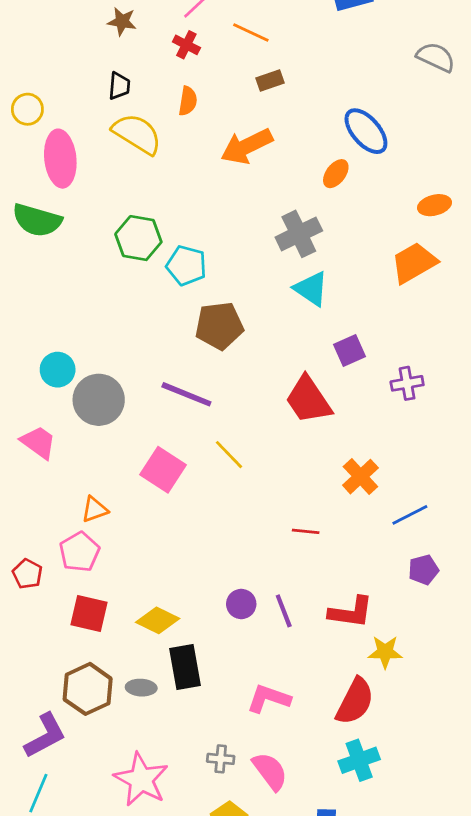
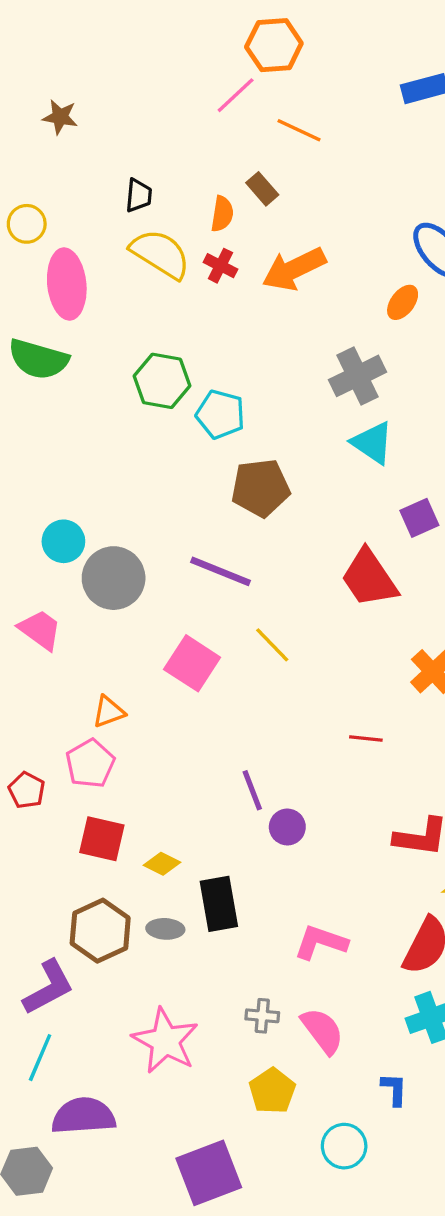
brown star: (122, 21) -> (60, 117), moved
red cross: (186, 45) -> (220, 266), moved
brown rectangle: (270, 80) -> (262, 189), moved, turned 68
purple line: (284, 611) -> (252, 790), moved
yellow diamond: (158, 620) -> (162, 864), moved, size x0.7

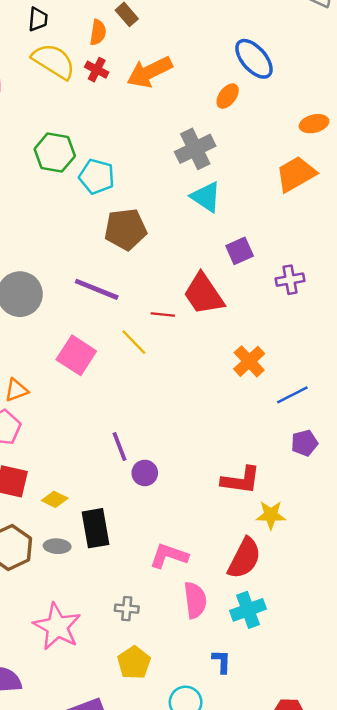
red line: (366, 738) -> (163, 315), moved
pink semicircle: (322, 1031) -> (195, 600), moved, turned 30

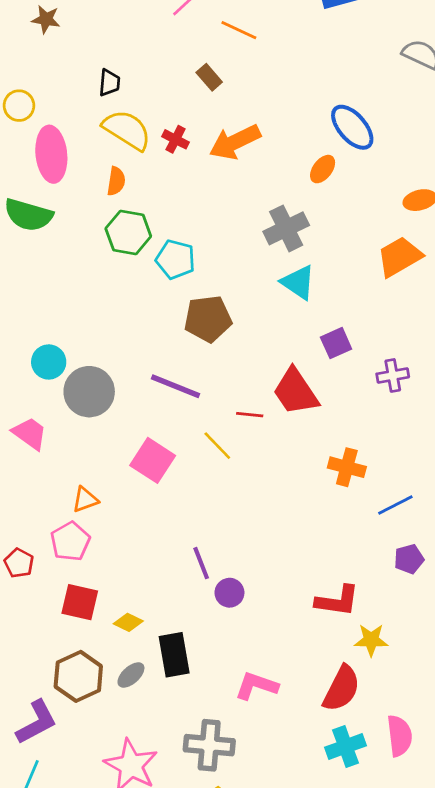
orange semicircle: (98, 32) -> (116, 181), moved
orange cross: (249, 361) -> (347, 467), turned -32
gray ellipse: (57, 546) -> (131, 675), turned -45
pink semicircle: (195, 600) -> (399, 736), moved
gray cross: (127, 609) -> (209, 745), size x1.8

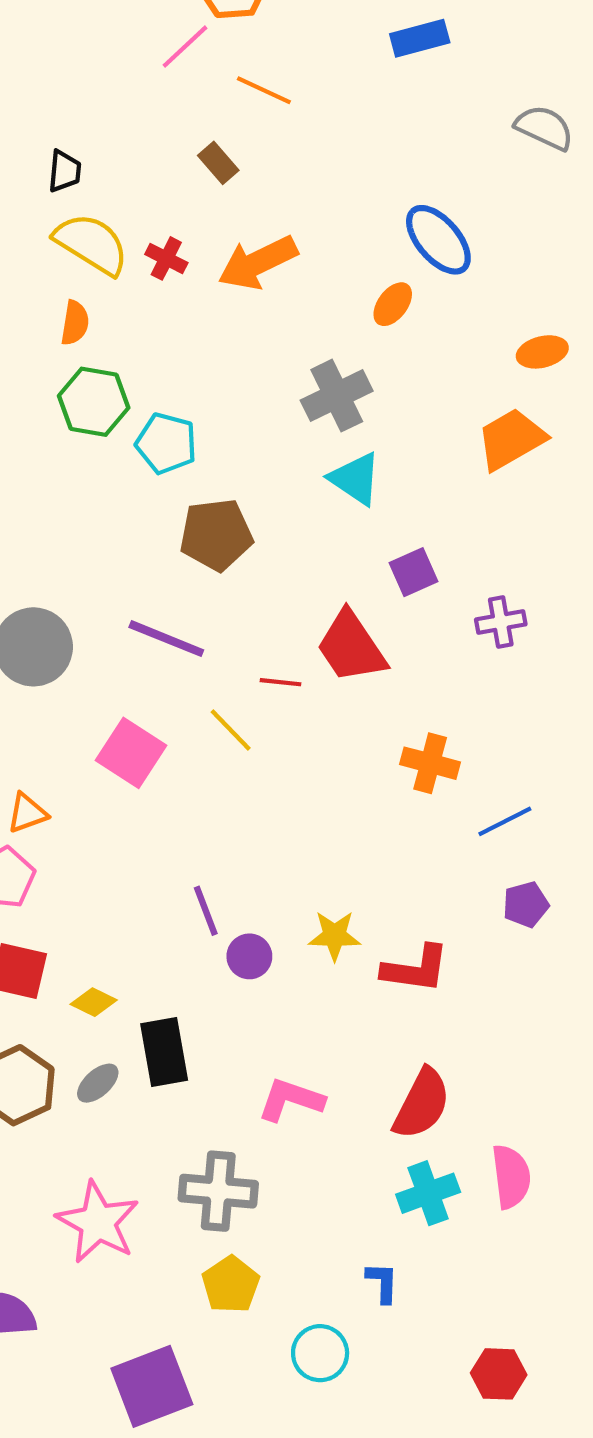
yellow star: (371, 640) -> (335, 936), moved

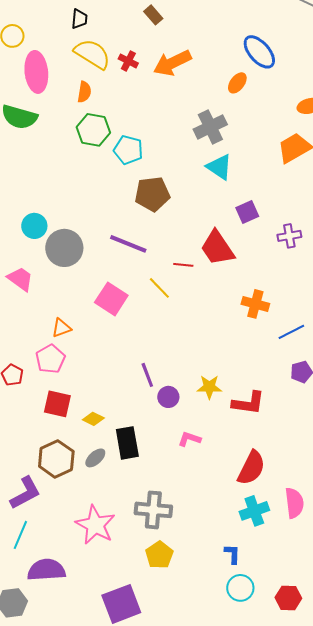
pink L-shape: (291, 1100) -> (189, 439), moved, size x0.7
cyan circle: (320, 1353) -> (240, 588), moved

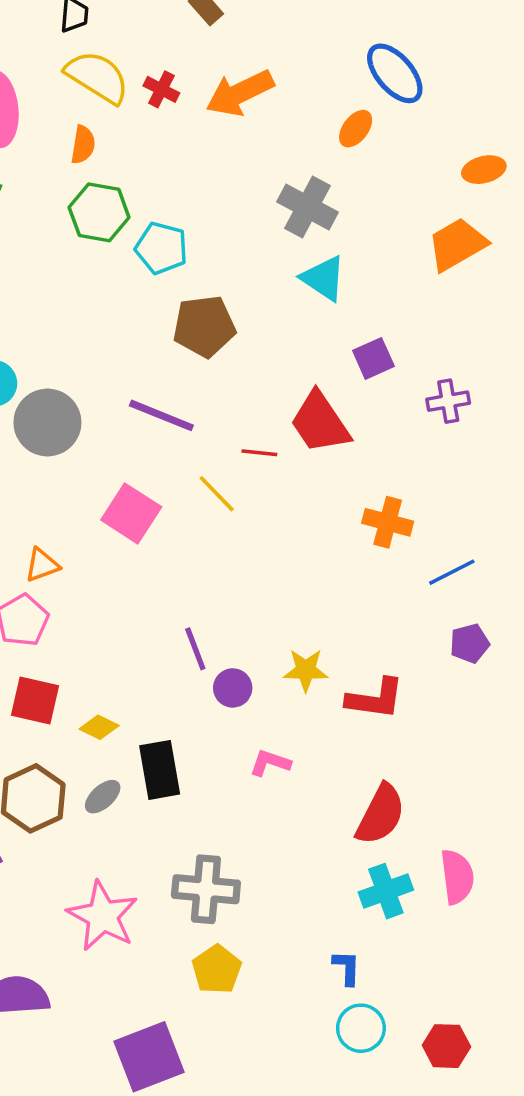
gray cross: (210, 127) -> (307, 207), turned -36

